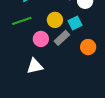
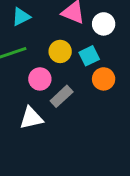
gray rectangle: (62, 38) -> (62, 96), moved
orange circle: (88, 47) -> (104, 79), moved

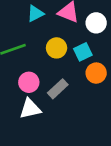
cyan triangle: (21, 17) -> (35, 14), moved
pink circle: (40, 79) -> (29, 82), moved

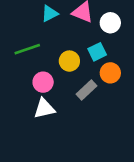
yellow circle: (57, 48) -> (69, 61), moved
gray rectangle: (58, 89) -> (87, 90), moved

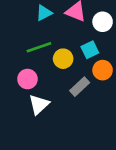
green line: (27, 49) -> (39, 47), moved
pink circle: (43, 82) -> (27, 79), moved
white triangle: (44, 108) -> (39, 104), turned -30

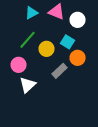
green line: (39, 47) -> (28, 40), turned -30
cyan square: (90, 50) -> (68, 42), turned -32

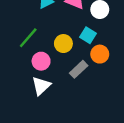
green line: (28, 40) -> (28, 38), moved
pink circle: (19, 65) -> (41, 61), moved

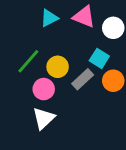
yellow circle: (63, 44) -> (58, 67), moved
gray rectangle: (79, 69) -> (83, 79), moved

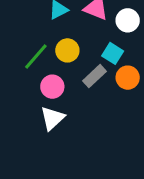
yellow circle: (58, 67) -> (67, 50), moved

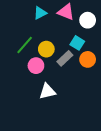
yellow circle: (67, 50) -> (46, 49), moved
white triangle: (52, 118) -> (47, 91), moved, turned 30

